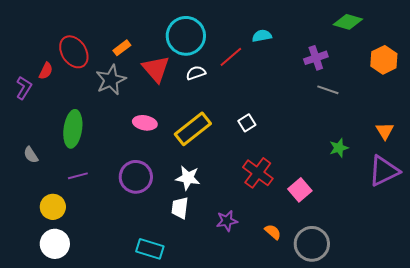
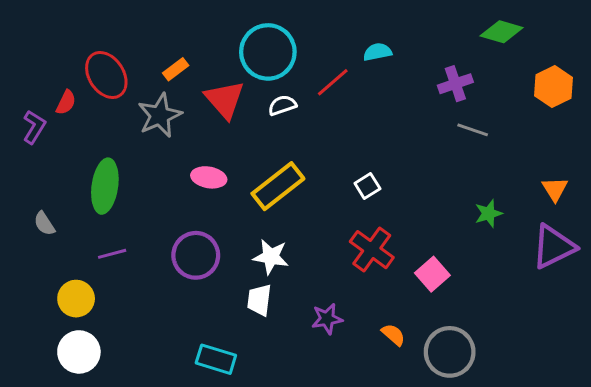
white square: (247, 123) -> (367, 186), moved

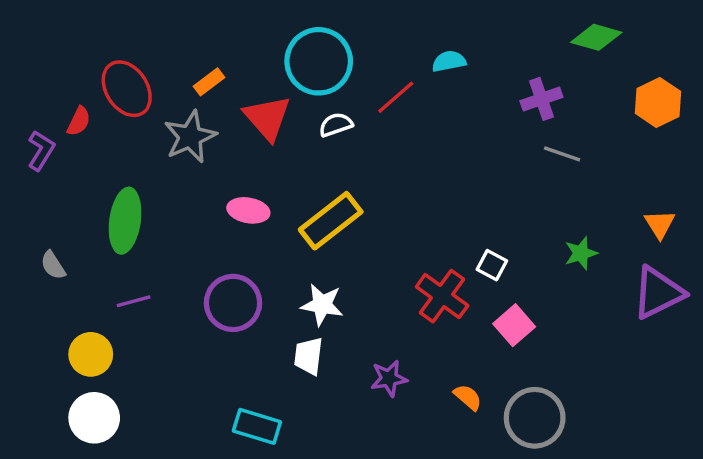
white square: (367, 186) -> (492, 265), moved, turned -30

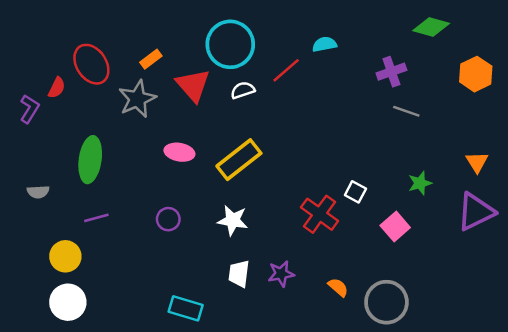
gray semicircle: (53, 265) -> (38, 192), turned -60
purple circle: (233, 303) -> (168, 219), size x0.6
pink square: (514, 325) -> (395, 227), moved
white trapezoid: (308, 356) -> (239, 274), moved

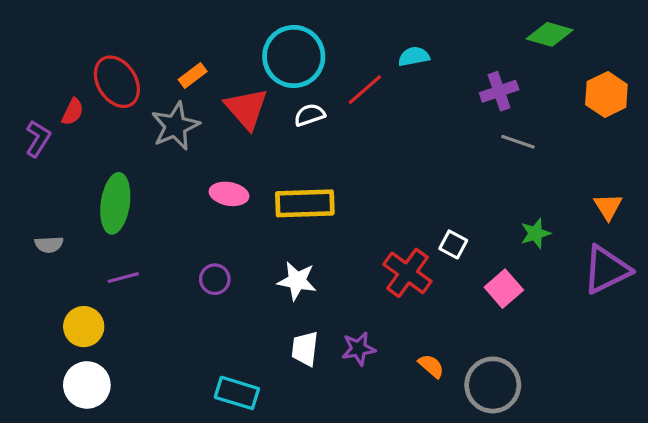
yellow rectangle: (239, 160) -> (305, 203), turned 36

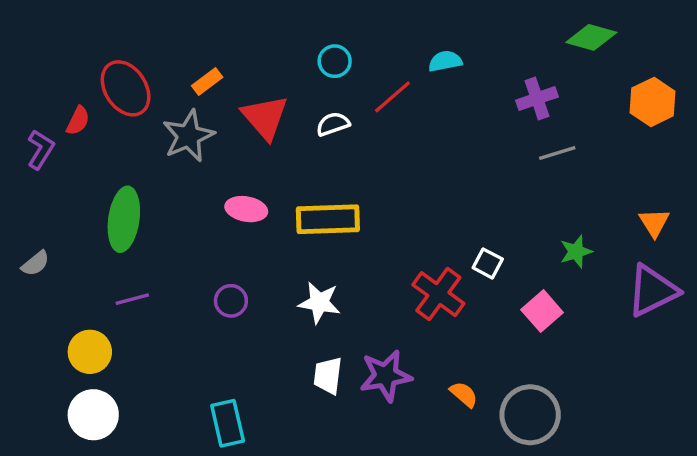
cyan circle: (294, 56) -> (335, 61), moved, size x0.5
gray line: (518, 142) -> (557, 153), turned -36
gray semicircle: (49, 244) -> (35, 263), moved, turned -36
purple star: (359, 349) -> (386, 376), size x1.4
cyan rectangle: (237, 393) -> (228, 423), moved, turned 60

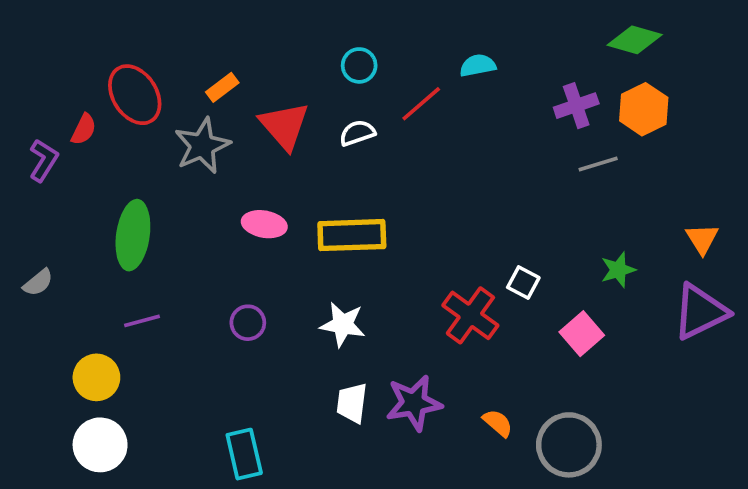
orange hexagon: (653, 102) -> (644, 109), moved

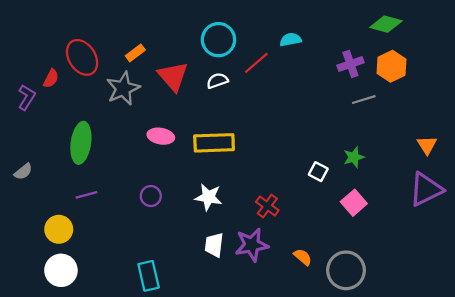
cyan circle: (359, 65) -> (218, 40), size x1.6
green star: (618, 270) -> (354, 157), moved
red cross: (470, 315) -> (267, 206), moved, size x0.7

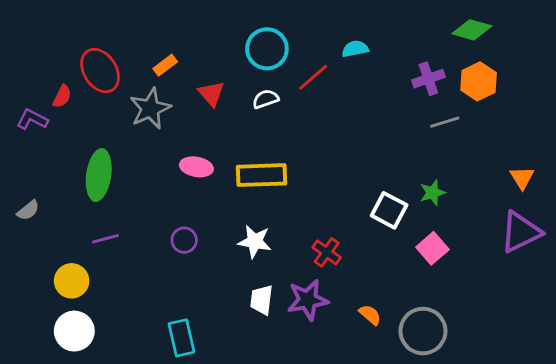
red triangle: (173, 76) -> (211, 94), size x0.7
purple L-shape: (27, 97) -> (32, 119), turned -95
white square: (318, 172) -> (389, 210), size x1.5

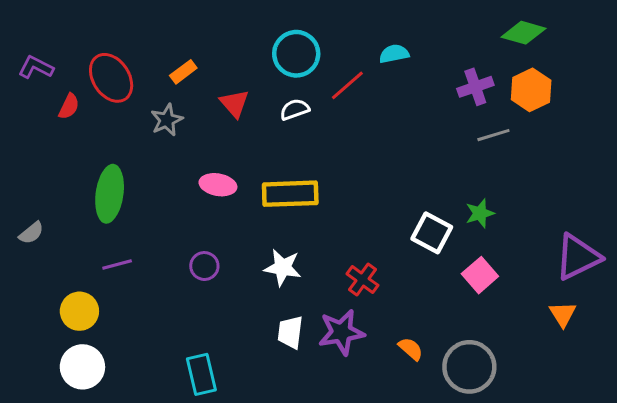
gray star: (150, 109) -> (167, 120), size x0.7
purple L-shape: (32, 119) -> (36, 67), moved
orange triangle: (522, 178) -> (563, 314), moved

